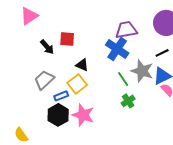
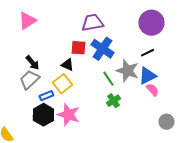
pink triangle: (29, 16) -> (27, 21), moved
purple trapezoid: (126, 30) -> (92, 23), moved
red square: (67, 39) -> (78, 48), moved
black arrow: (47, 47) -> (32, 63), moved

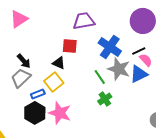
blue cross: (102, 49) -> (110, 47), moved
pink semicircle: (152, 90) -> (146, 60), moved

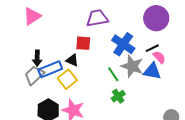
black arrow: (24, 61) -> (37, 58), turned 42
blue triangle: (139, 74) -> (152, 71), turned 36
blue rectangle: (38, 94) -> (50, 69), moved, size x1.6

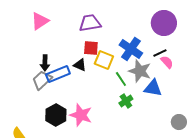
purple trapezoid: (97, 18) -> (90, 23), moved
blue triangle: (152, 71) -> (153, 88), moved
yellow square: (67, 79) -> (104, 60), moved, turned -30

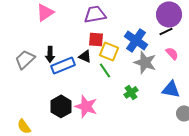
black line: (160, 53) -> (166, 31), moved
green line: (121, 79) -> (105, 70), moved
gray trapezoid: (42, 80) -> (25, 59), moved
blue triangle: (153, 88) -> (171, 89), moved

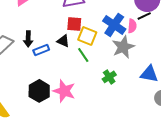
pink semicircle: (172, 53) -> (132, 26), moved, turned 48
gray star: (145, 62) -> (123, 47), turned 30
blue rectangle: (63, 65) -> (41, 50), size x0.7

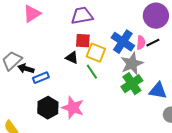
black line: (144, 16) -> (153, 43), moved
black arrow: (28, 39) -> (26, 69), moved, turned 105
blue rectangle: (41, 50) -> (41, 78), moved
green cross: (109, 77) -> (132, 84), moved, size x1.5

